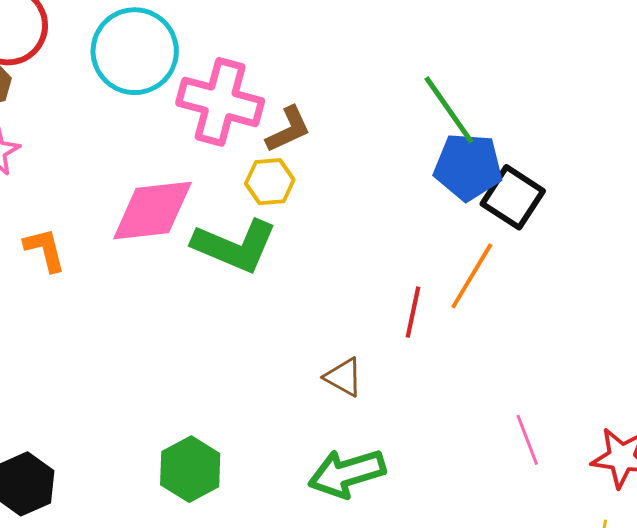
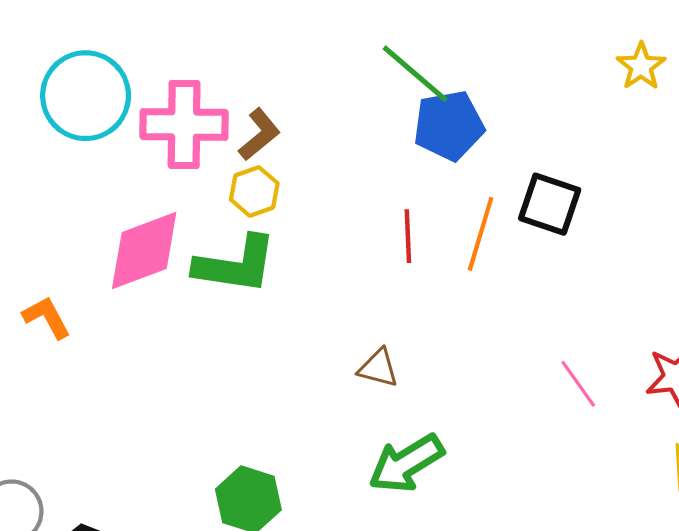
black square: (513, 197) -> (550, 204), moved
red line: (413, 312) -> (408, 236), moved

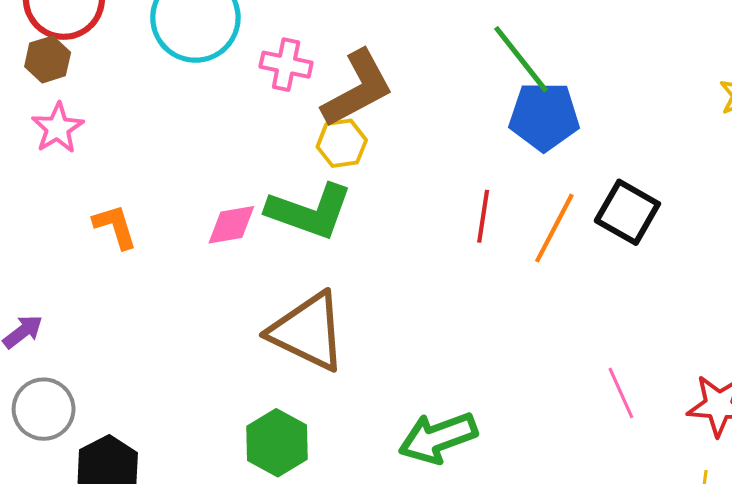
pink cross: (184, 124) -> (286, 65), size x0.6
brown L-shape: (259, 135) -> (358, 89), size x1.6
pink diamond: (144, 251) -> (231, 225), moved, size x0.6
brown triangle: (378, 368) -> (308, 332), moved, size x2.0

